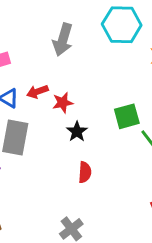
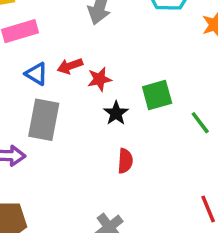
green square: (127, 116) -> (157, 95), moved

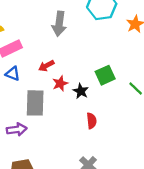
blue triangle: (36, 74) -> (13, 74), moved
red star: (99, 79) -> (60, 83), moved

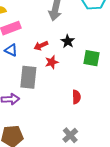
green square: (105, 75) -> (92, 58), turned 30
black star: (81, 91) -> (68, 41), moved

